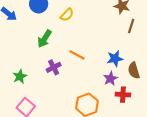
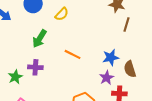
purple cross: (54, 67) -> (35, 67), moved, turned 32

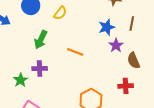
brown line: (127, 25) -> (132, 23), moved
blue star: (111, 57) -> (107, 27), moved
purple star: (107, 78) -> (116, 45), moved

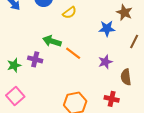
blue star: (107, 27) -> (107, 28), moved
green arrow: (41, 40) -> (52, 41), moved, turned 66
purple star: (116, 45) -> (105, 62), moved

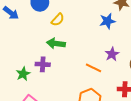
yellow semicircle: (70, 13) -> (58, 20), moved
orange line: (73, 53) -> (93, 68), moved

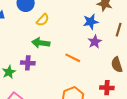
purple star: (112, 54) -> (95, 42), moved
orange line: (93, 68) -> (73, 58), moved

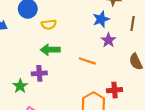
yellow semicircle: (43, 20) -> (49, 25), turned 48
red cross: (107, 88) -> (115, 90), moved

